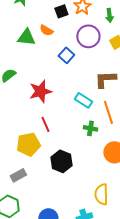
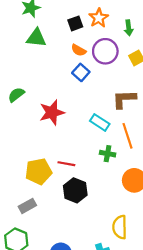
orange semicircle: (46, 30) -> (79, 50), moved
green triangle: (26, 37) -> (36, 38), moved
red line: (45, 124) -> (66, 164), moved, turned -56

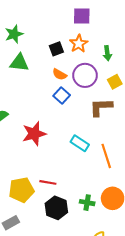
brown L-shape: (124, 99) -> (101, 107), moved
green cross: (108, 154) -> (87, 203), moved

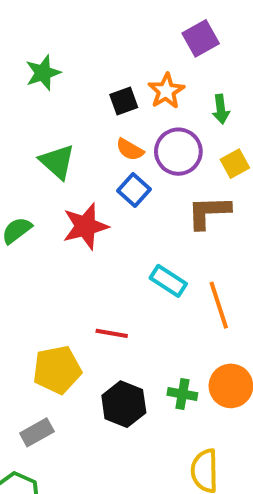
purple square: (82, 16) -> (201, 38), moved, turned -30
green triangle: (19, 63) -> (57, 162), moved, turned 36
red star: (34, 134) -> (85, 226), moved
red line: (48, 182) -> (112, 333), moved

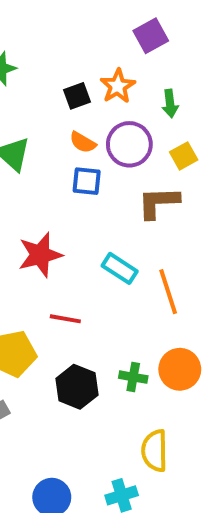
blue square: (134, 190) -> (87, 181), turned -36
red star: (85, 226) -> (40, 255), moved

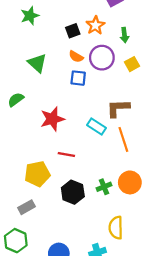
brown L-shape: (158, 202) -> (118, 108), moved
green cross: (133, 377) -> (104, 187), turned -32

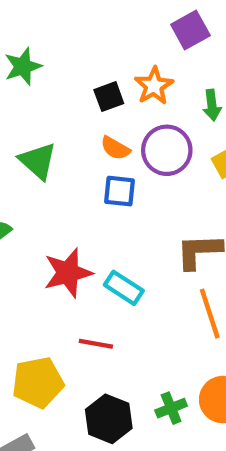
cyan rectangle: (96, 127) -> (124, 288), moved

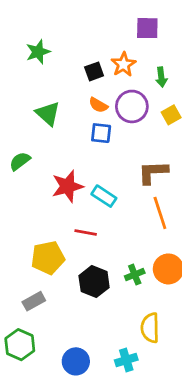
purple square: (190, 30) -> (147, 28), turned 30

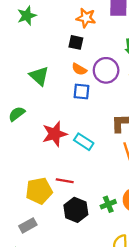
green star: (38, 52) -> (27, 16), moved
orange star: (123, 64) -> (86, 18), moved, turned -30
black square: (94, 71) -> (76, 42), turned 32
red line: (86, 233) -> (65, 181), moved

